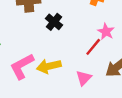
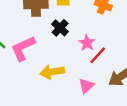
pink star: (106, 32) -> (87, 43), moved
pink L-shape: (22, 66) -> (23, 48), moved

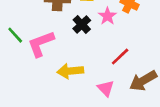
pink star: (87, 43) -> (107, 16), moved
pink triangle: (86, 86) -> (106, 88), turned -35

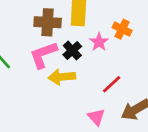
pink L-shape: (41, 44) -> (43, 55), moved
yellow arrow: (70, 71) -> (62, 77), moved

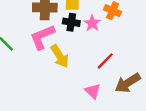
black cross: (72, 51) -> (71, 22), moved, turned -35
yellow arrow: (62, 77) -> (60, 56), turned -115

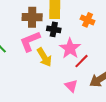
pink star: (92, 23) -> (70, 48), moved, size x1.5

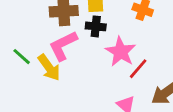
yellow arrow: (44, 57) -> (49, 68), moved

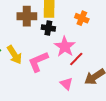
pink L-shape: (63, 46) -> (38, 62), moved

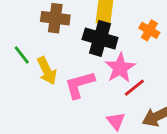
brown cross: (27, 16) -> (55, 18), moved
black cross: (48, 28) -> (100, 38), size x1.6

